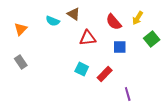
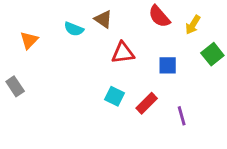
red semicircle: (114, 22) -> (159, 16), moved
gray rectangle: (21, 62) -> (15, 86), moved
purple line: (128, 94) -> (182, 116), moved

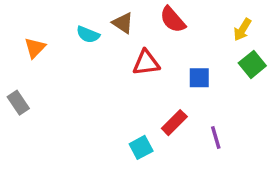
red semicircle: (159, 16) -> (173, 20), moved
yellow arrow: (193, 25) -> (242, 30), moved
cyan square: (114, 96) -> (141, 147), moved, turned 36

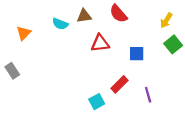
brown triangle: (123, 23) -> (84, 16), turned -42

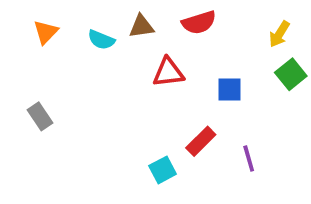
red semicircle: (118, 14) -> (199, 23), turned -66
orange triangle: (24, 33) -> (46, 32), moved
gray rectangle: (12, 71) -> (40, 116), moved

